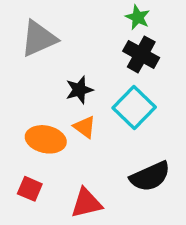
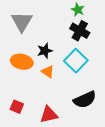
gray triangle: (39, 39) -> (22, 22), turned -35
orange ellipse: (46, 139) -> (22, 62), moved

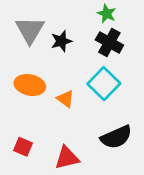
black star: (45, 51) -> (61, 41), moved

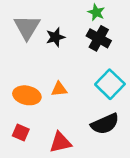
cyan square: (104, 84) -> (110, 84), moved
orange ellipse: (30, 85) -> (27, 95), moved
orange triangle: (65, 99) -> (59, 89), turned -42

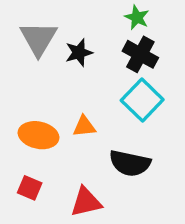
cyan square: (110, 84) -> (142, 100), moved
black semicircle: (105, 124) -> (130, 163), moved, turned 36

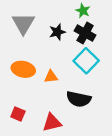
black star: (79, 53) -> (57, 32), moved
orange ellipse: (39, 135) -> (23, 69), moved

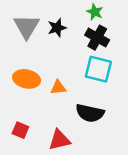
black star: (57, 32) -> (57, 28), moved
cyan square: (86, 61) -> (98, 69), turned -30

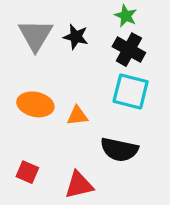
black star: (57, 28) -> (76, 37), turned 30

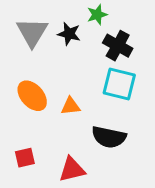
green star: (126, 16) -> (97, 15), moved, turned 30
orange ellipse: (35, 104) -> (32, 96), turned 36
red square: (27, 172) -> (25, 158), turned -36

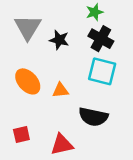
green star: (97, 15) -> (95, 12), moved
black star: (69, 34) -> (59, 40), moved

